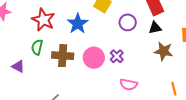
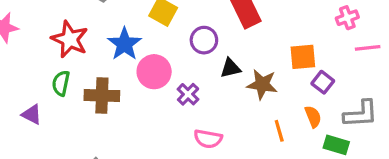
black triangle: (155, 28) -> (230, 68), moved
pink circle: (94, 58) -> (154, 72), moved
orange line: (174, 89) -> (279, 131), moved

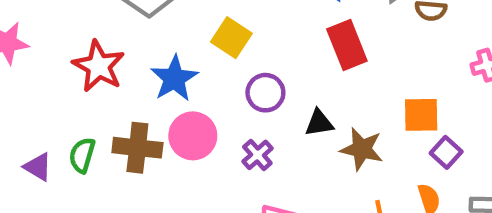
purple circle: (204, 40) -> (265, 93), moved
pink circle: (154, 72) -> (193, 136), moved
green semicircle: (61, 83) -> (82, 155), moved

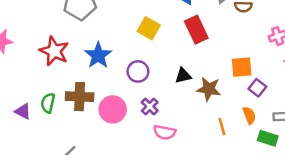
yellow square: (231, 38) -> (149, 28), moved
purple circle: (265, 93) -> (138, 71), moved
pink circle: (193, 136) -> (113, 109), moved
purple cross: (257, 155) -> (150, 106), moved

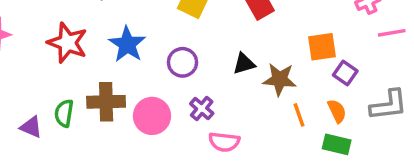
orange line: (222, 127) -> (299, 115), moved
green rectangle: (268, 138) -> (337, 144), moved

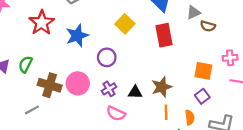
orange square: (322, 47) -> (203, 71), moved
black triangle: (244, 64) -> (135, 92), moved
brown star: (280, 79) -> (162, 87), turned 30
brown cross: (106, 102) -> (50, 85), moved

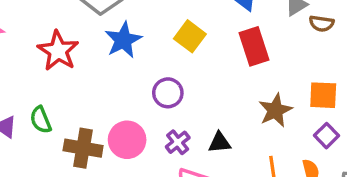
blue star: (77, 36) -> (123, 40), moved
green semicircle: (25, 64) -> (41, 120), turned -42
brown star: (162, 87) -> (275, 110), moved

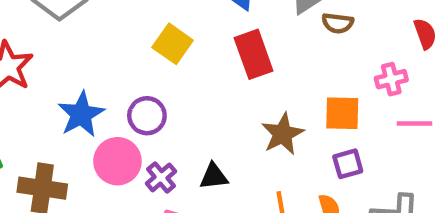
blue star: (123, 40) -> (81, 114), moved
purple square: (326, 136) -> (348, 164), turned 30
pink circle: (127, 140) -> (117, 161), moved

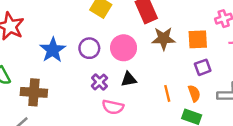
brown star: (283, 134) -> (163, 39), moved, turned 30
pink circle: (117, 161) -> (124, 48), moved

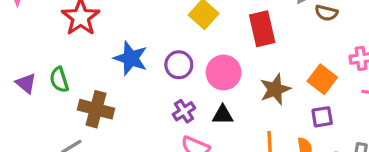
brown star: (163, 39) -> (275, 89), moved, turned -30
orange square: (198, 39) -> (322, 79), turned 30
blue star: (53, 50) -> (131, 58), turned -30

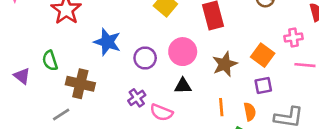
purple circle: (179, 65) -> (145, 58), moved
purple triangle: (26, 83) -> (22, 76), moved
purple cross: (184, 111) -> (137, 98), moved

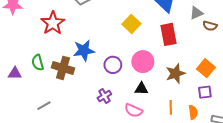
blue star: (107, 42) -> (84, 50), turned -30
purple triangle: (22, 76) -> (15, 73), turned -40
brown cross: (80, 84) -> (63, 68), moved
pink semicircle: (161, 112) -> (133, 110), moved

